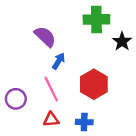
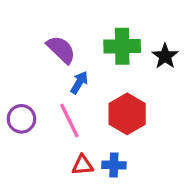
green cross: (96, 19) -> (122, 46), moved
purple circle: (16, 99) -> (21, 119), moved
red triangle: (51, 120) -> (83, 165), moved

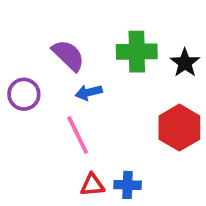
blue arrow: (79, 83) -> (89, 92), turned -135
red hexagon: (127, 114) -> (179, 128), moved
purple circle: (21, 119) -> (24, 94), moved

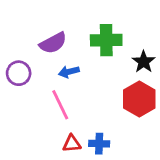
purple semicircle: (68, 55) -> (53, 43), turned 108
black star: (185, 63) -> (144, 62), moved

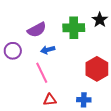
black star: (144, 62) -> (100, 20), moved
blue cross: (99, 144) -> (84, 100), moved

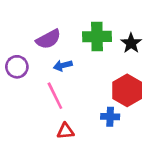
black star: (100, 20) -> (131, 43), moved
blue cross: (84, 100) -> (110, 117), moved

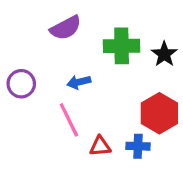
purple semicircle: (48, 39) -> (66, 28), moved
red triangle: (65, 131) -> (100, 146), moved

